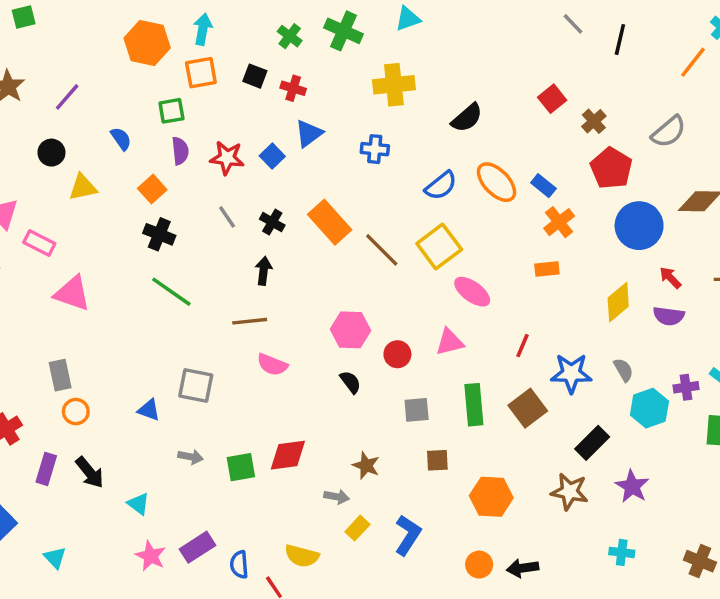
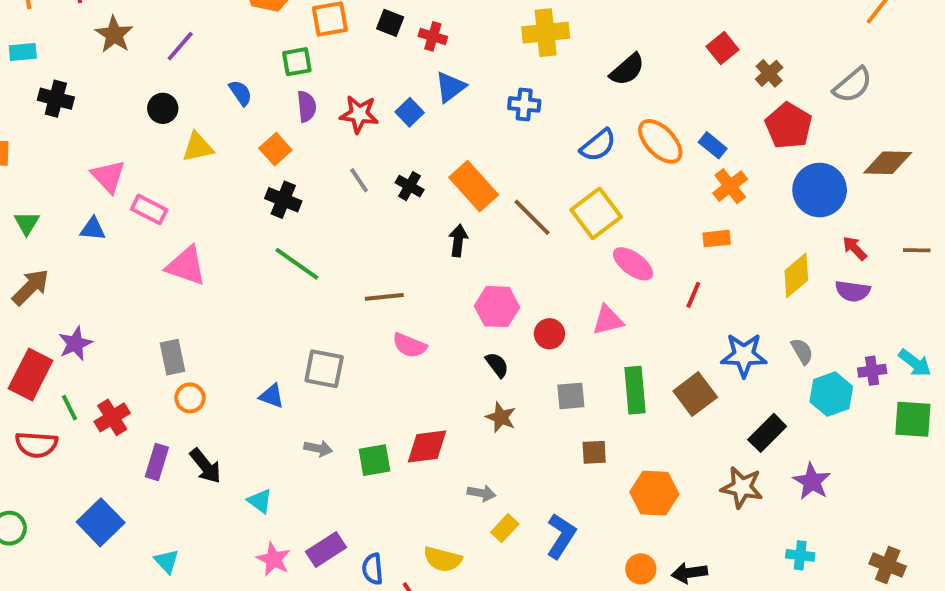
black arrow: (264, 271) -> (458, 241), moved
red line: (523, 346) -> (693, 295), moved
brown star: (366, 465) -> (501, 417), moved

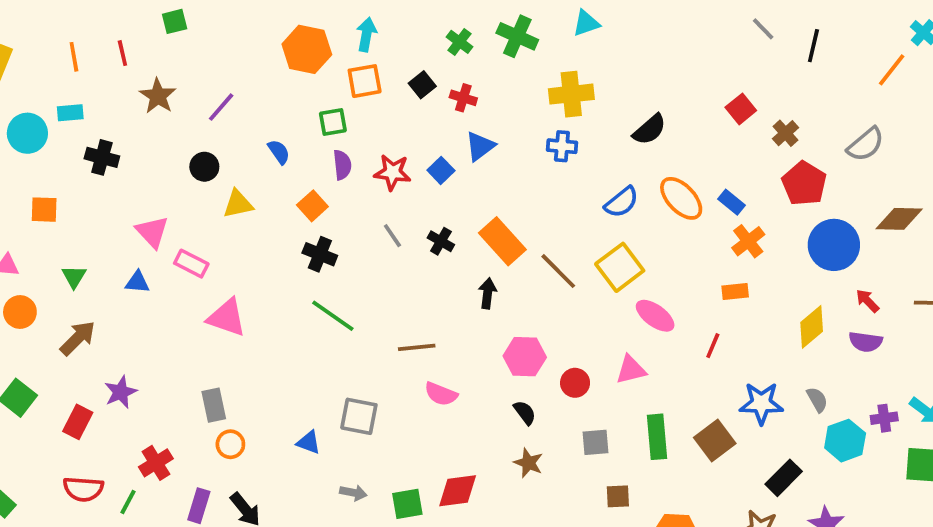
black square: (390, 23) -> (422, 85), turned 30
blue cross: (524, 104) -> (562, 146), moved
red rectangle: (31, 375) -> (78, 422), size x0.7
green line: (69, 408) -> (128, 502), moved, turned 55

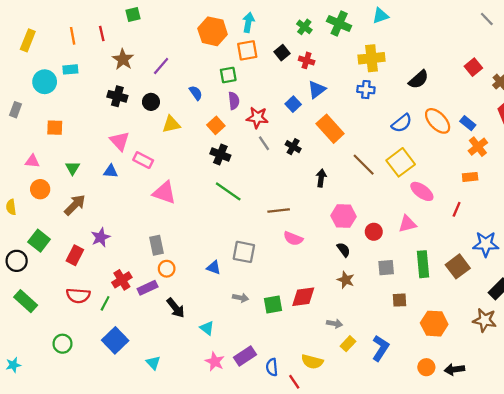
black cross: (102, 157) -> (117, 96), moved
red star: (392, 172) -> (257, 118), moved
orange rectangle: (502, 241) -> (330, 129), moved
purple rectangle: (199, 506) -> (148, 288), moved, turned 48

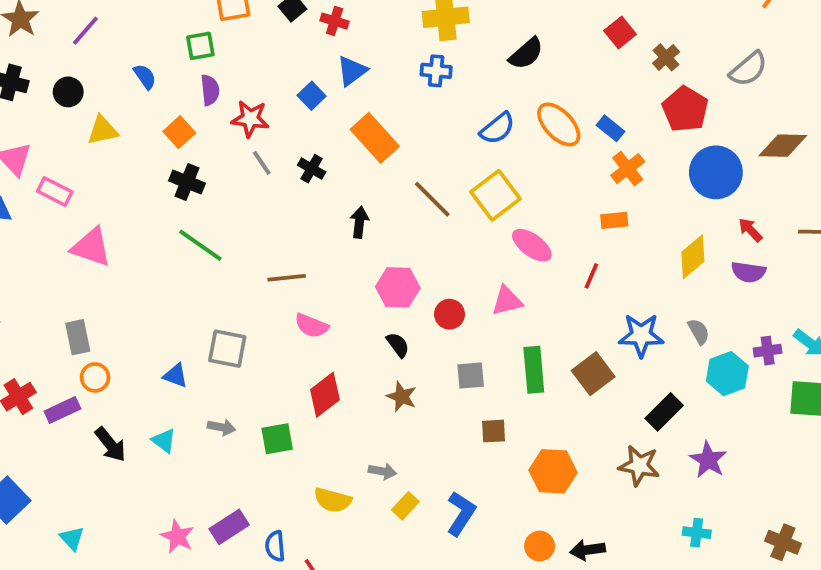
red diamond: (303, 297) -> (325, 395), moved, turned -30
cyan triangle: (207, 328) -> (164, 441), moved
yellow semicircle: (312, 362) -> (333, 500), moved

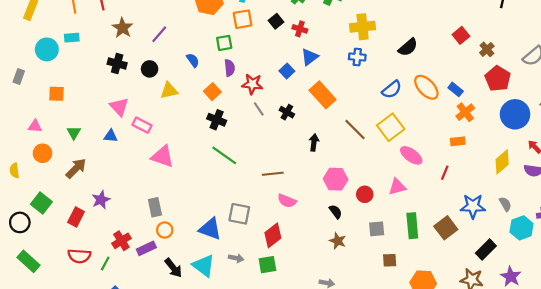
blue triangle: (175, 376) -> (210, 229), size x1.6
red diamond: (325, 395) -> (273, 235), moved
cyan triangle: (164, 441) -> (204, 266), size x1.6

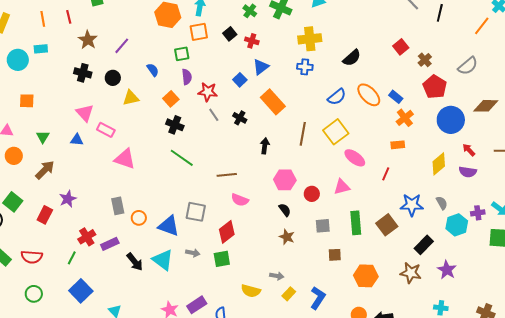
brown line: (355, 129) -> (303, 134), turned 55
orange circle: (165, 230) -> (139, 218), moved
red semicircle: (79, 256) -> (32, 257), moved

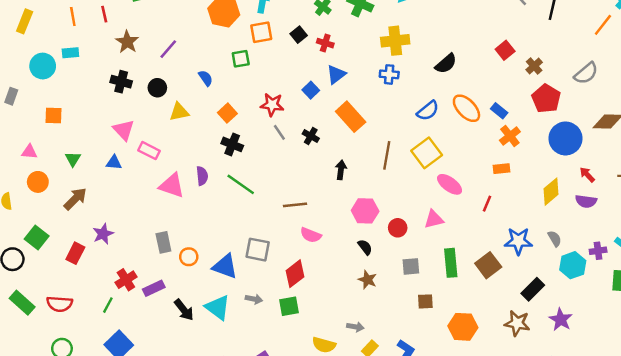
purple semicircle: (187, 77) -> (202, 176), moved

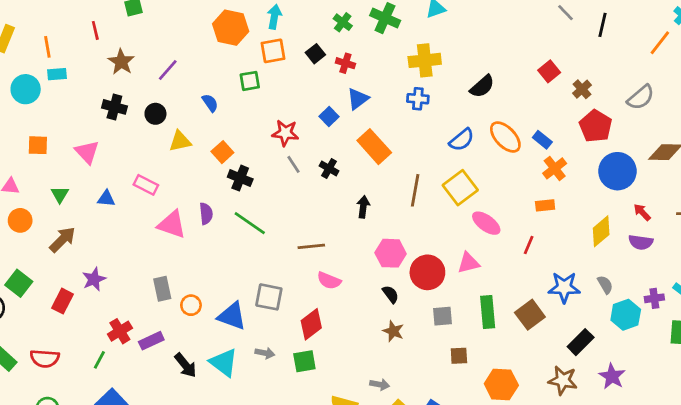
orange line: (73, 16) -> (47, 47), moved
orange square: (227, 113) -> (222, 152), moved
pink triangle: (124, 130) -> (87, 152), moved
red circle: (398, 228) -> (427, 272), size x1.6

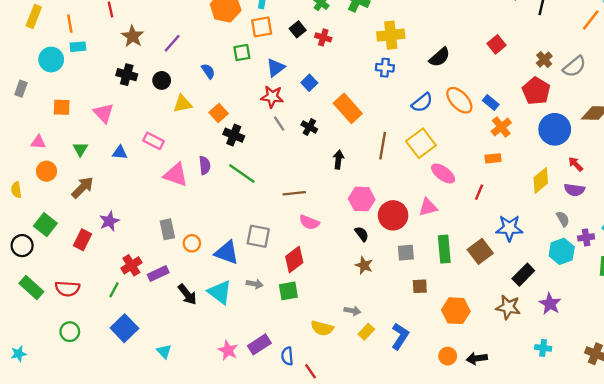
brown cross: (582, 89) -> (544, 60), moved
blue triangle: (358, 99) -> (276, 68), moved
gray semicircle: (605, 285) -> (563, 219), moved

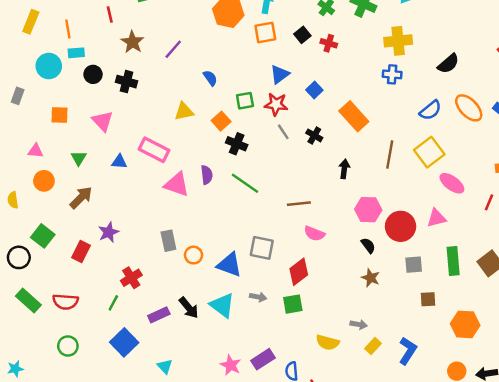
green square: (242, 53) -> (245, 101), moved
black circle: (162, 80) -> (93, 74), moved
pink rectangle: (153, 141) -> (154, 150), size x1.4
purple rectangle: (158, 273) -> (159, 315), moved

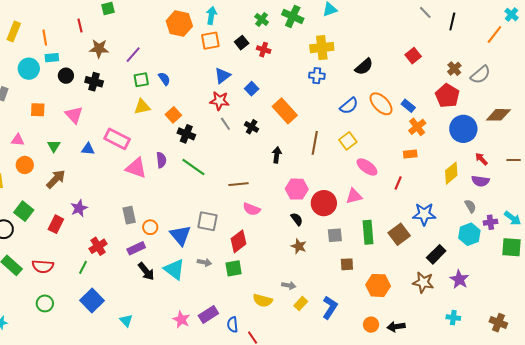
brown star: (132, 42) -> (99, 49), turned -30
green square: (245, 101) -> (141, 80), moved
yellow square: (429, 152) -> (348, 141), size x0.7
blue triangle: (229, 265) -> (180, 235), turned 30
purple rectangle: (159, 315) -> (136, 248), moved

